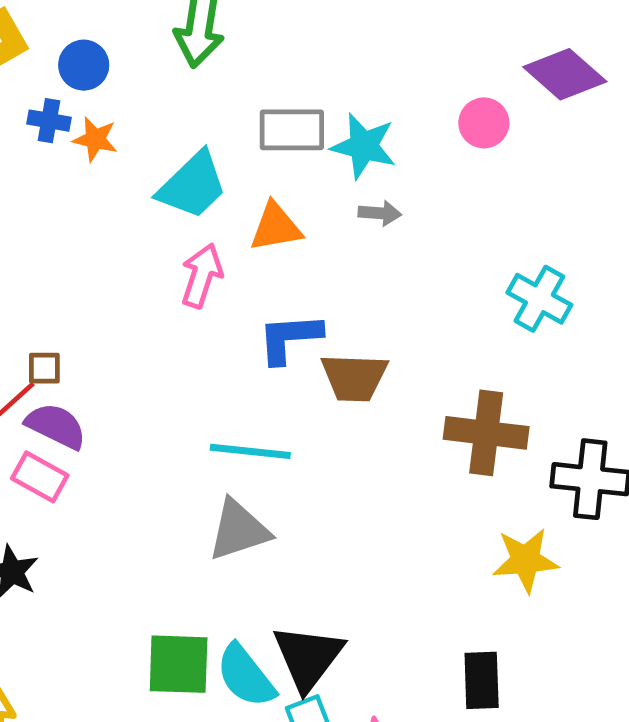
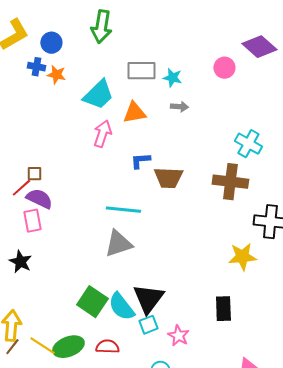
cyan star: (364, 146) -> (172, 78), size x0.7
blue L-shape: (290, 338) -> (140, 161), size x0.7
brown cross: (486, 433) -> (230, 182), moved
pink rectangle: (40, 477) -> (32, 221), turned 50
green square: (179, 664) -> (92, 302), turned 32

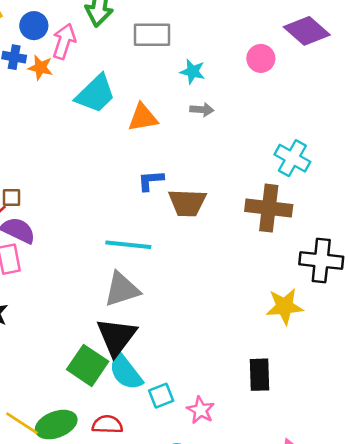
gray rectangle: (141, 71) -> (152, 35), moved
pink arrow: (102, 134) -> (64, 41), moved
black triangle: (148, 299) -> (117, 337), moved

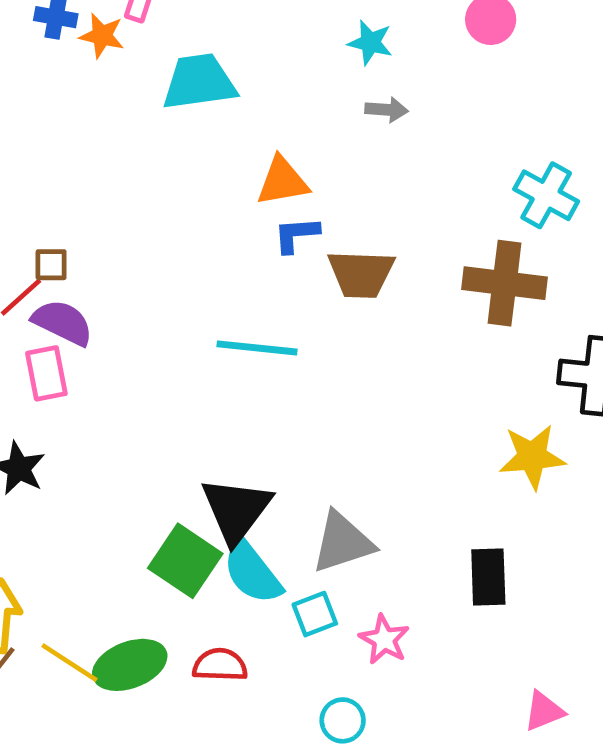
cyan trapezoid: (96, 94) -> (199, 82), turned -144
orange triangle: (143, 117) -> (282, 181), moved
gray triangle: (122, 289) -> (343, 542), moved

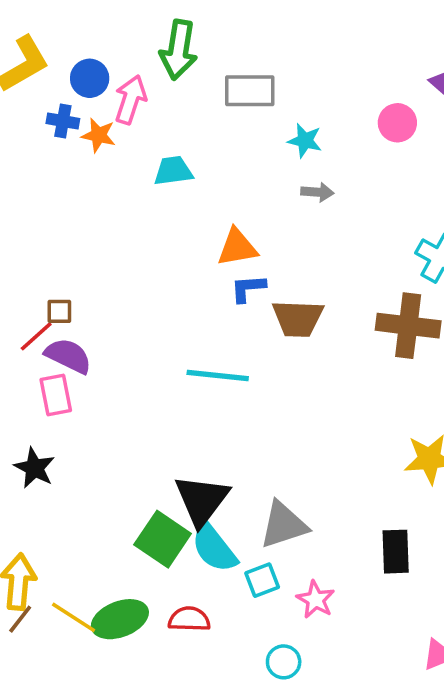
cyan trapezoid: (199, 82) -> (173, 171), size x0.7

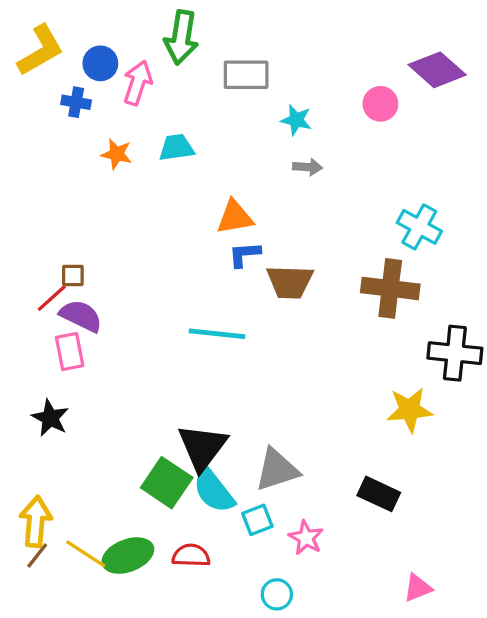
orange star: (99, 135) -> (117, 154), moved
black rectangle: (396, 552) -> (379, 494), turned -63

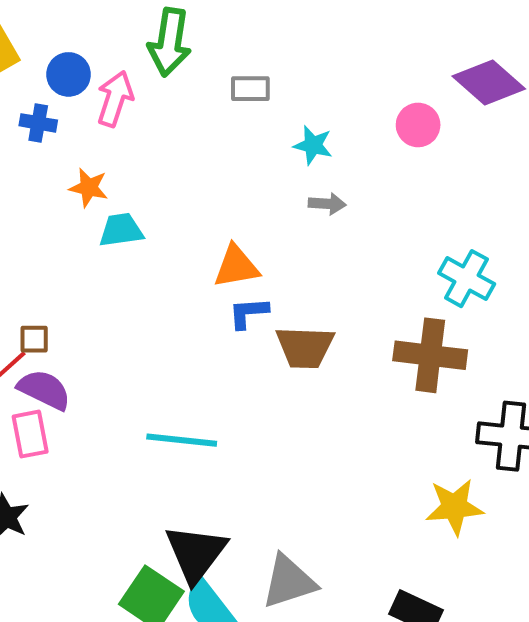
gray rectangle: (246, 75) -> (250, 89), size x0.7
cyan trapezoid: (176, 148) -> (121, 230), moved
cyan line: (217, 334) -> (182, 440), moved

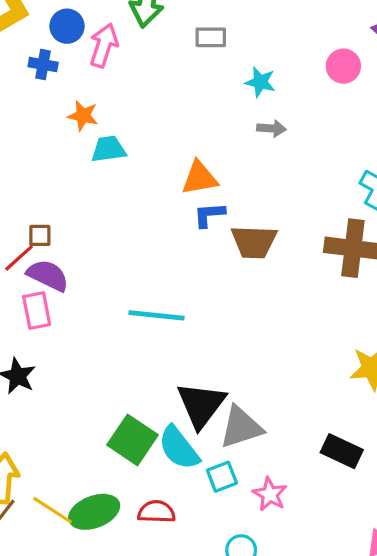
black triangle: (196, 553) -> (201, 405), moved

